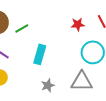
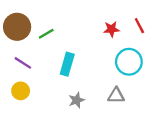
gray triangle: (82, 81) -> (116, 96), size x0.7

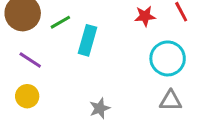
cyan rectangle: (67, 64) -> (88, 40), moved
gray triangle: (116, 96) -> (171, 101), moved

